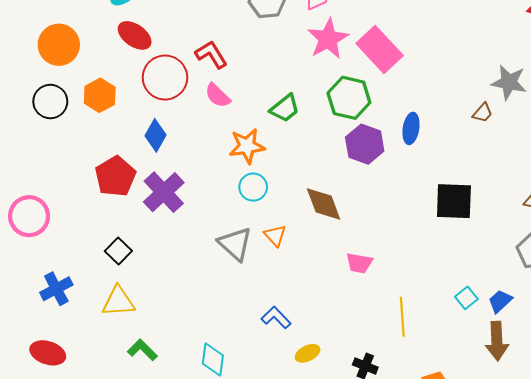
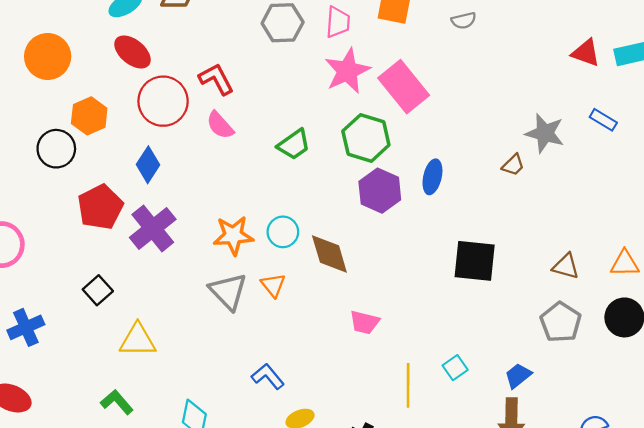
black circle: (50, 102) -> (56, 149), moved
orange star: (247, 146) -> (233, 235), moved
cyan circle: (253, 187) -> (283, 232), moved
cyan square: (466, 298) -> (455, 368), moved
yellow triangle: (118, 301) -> (138, 340), moved

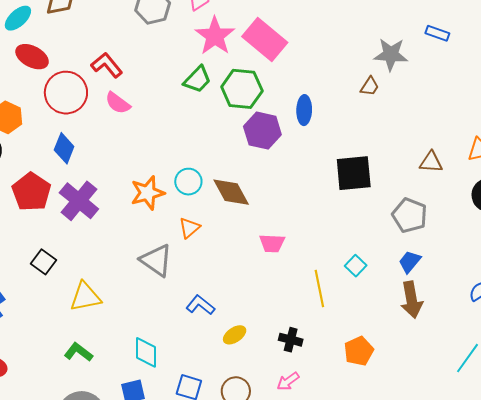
green trapezoid: (294, 145) -> (197, 80), moved
orange triangle: (273, 285) -> (189, 228), turned 40
gray triangle: (228, 291) -> (156, 260), moved
gray pentagon: (561, 322) -> (410, 215), moved

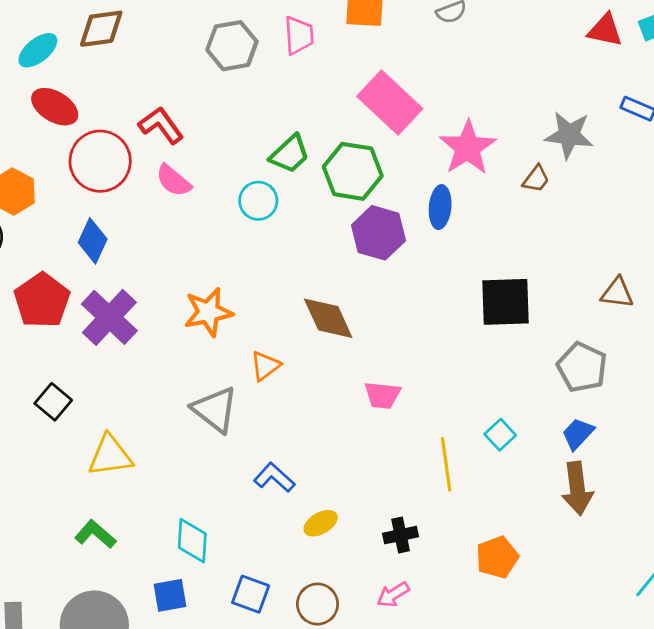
pink star: (215, 36) -> (468, 148), moved
cyan circle: (188, 182) -> (258, 201), moved
black cross: (291, 340) -> (401, 535), turned -30

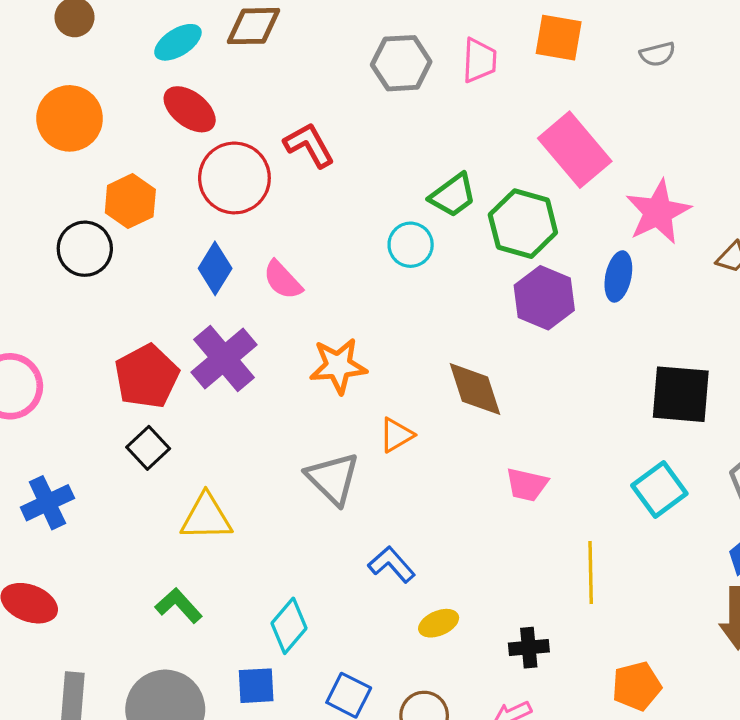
pink semicircle: (173, 181) -> (283, 280), moved
red pentagon: (42, 300) -> (147, 376), moved
cyan square: (500, 435) -> (659, 489), moved, size x1.5
cyan diamond: (192, 541) -> (289, 626), turned 30

